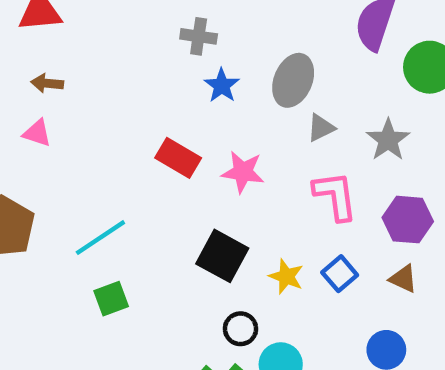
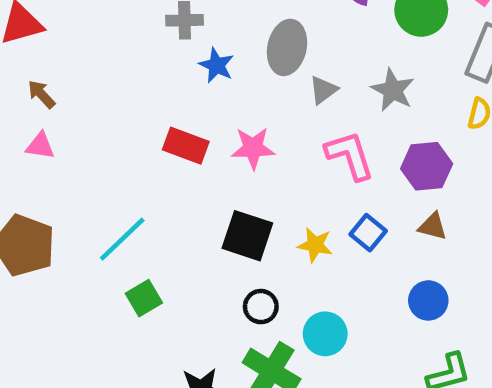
brown arrow: (47, 83) -> (41, 94), turned 52
black circle: (240, 329) -> (261, 307), moved

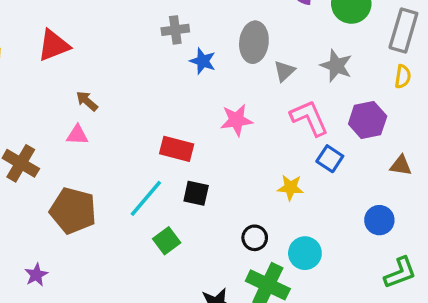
brown arrow: (41, 94) -> (87, 101), moved
red rectangle: (186, 146) -> (177, 149), moved
brown triangle: (433, 226) -> (401, 165), moved
blue square: (368, 233) -> (330, 159), moved
black square: (247, 236) -> (196, 193), moved, size x0.7

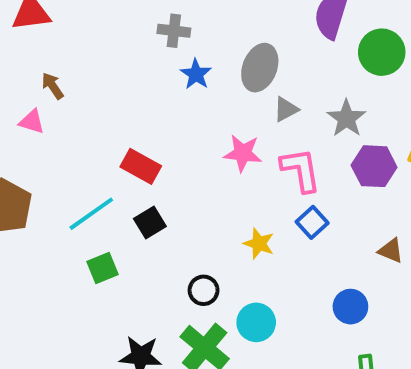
pink star: (236, 120) -> (243, 153), moved
purple hexagon: (368, 120) -> (374, 166), moved
black square: (196, 193) -> (150, 223), turned 32

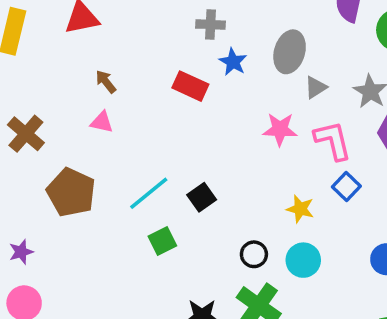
pink triangle: (32, 122) -> (102, 122), moved
red rectangle: (141, 166) -> (190, 86), moved
cyan circle: (256, 322) -> (303, 260), moved

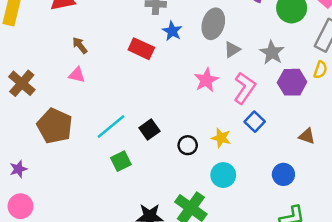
pink star: (280, 129) -> (206, 80), turned -30
pink L-shape: (333, 140) -> (245, 88), turned 48
black circle: (254, 254) -> (188, 145), moved

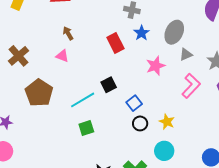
red rectangle: (141, 49) -> (115, 43), turned 30
pink star: (206, 80) -> (156, 66), moved
blue square: (255, 122) -> (134, 103), moved
black square: (149, 129) -> (109, 85), moved

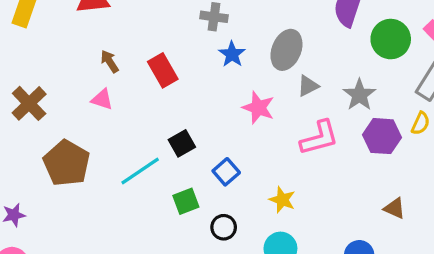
red rectangle: (115, 43) -> (163, 70), moved
pink star: (156, 66) -> (258, 108), turned -30
pink L-shape: (191, 86) -> (319, 138), turned 35
black circle: (140, 123) -> (224, 227), moved
green square: (86, 128) -> (186, 201), moved

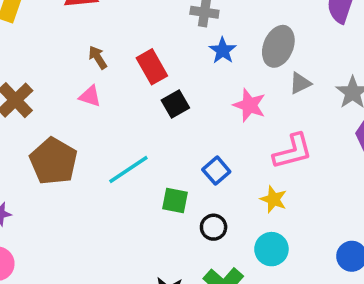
pink L-shape: (319, 138) -> (293, 151), moved
black square: (182, 143) -> (175, 104), moved
green square: (186, 201) -> (175, 201), turned 32

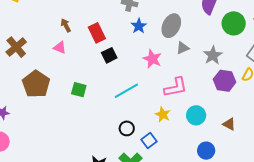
cyan line: (128, 169) -> (126, 91), moved
blue square: (216, 171) -> (149, 141), moved
green square: (175, 201) -> (79, 90), moved
cyan circle: (271, 249) -> (196, 115), moved

